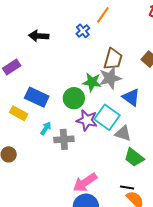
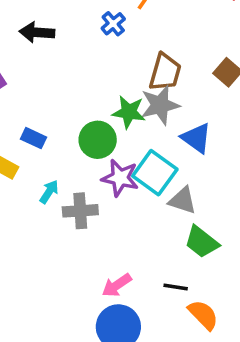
blue rectangle: (37, 97) -> (33, 138), size x0.6
pink arrow: (85, 183) -> (117, 285), size x0.7
black line: (127, 188) -> (176, 287), moved

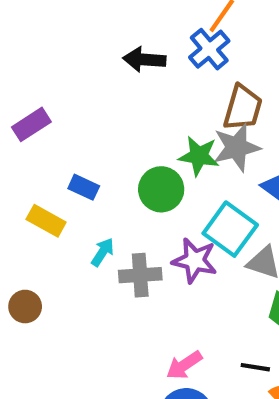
blue cross: (113, 24) -> (209, 49), moved, size x1.4
black arrow: (37, 32) -> (144, 60), moved
purple star: (120, 178) -> (195, 260), moved

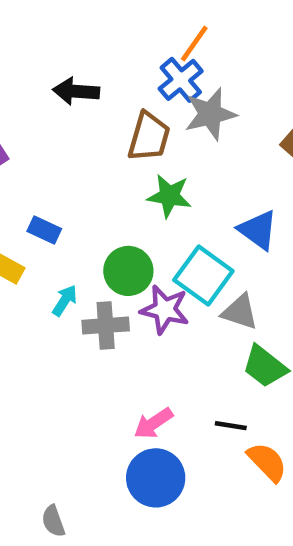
black arrow: (144, 60) -> (76, 91), moved
brown trapezoid: (243, 108) -> (149, 137), moved
gray star: (236, 147) -> (210, 114), moved
green circle: (161, 189) -> (128, 271), moved

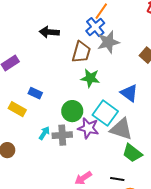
cyan arrow: (65, 300) -> (44, 133), moved
gray triangle: (240, 312) -> (121, 129), size x1.4

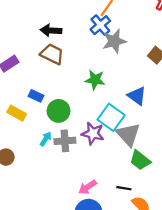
brown trapezoid: (81, 52) -> (52, 54), moved, turned -80
green circle: (72, 111) -> (59, 111), moved
gray triangle: (121, 129) -> (128, 135), turned 30

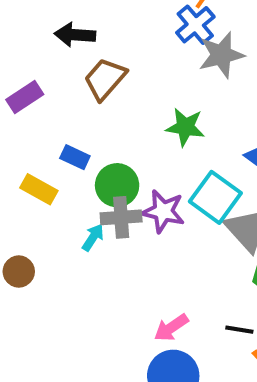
black arrow: (51, 30) -> (75, 35), moved
brown trapezoid: (52, 54) -> (105, 79), turned -75
purple star: (93, 133) -> (163, 211), moved
gray cross: (65, 141) -> (121, 217), moved

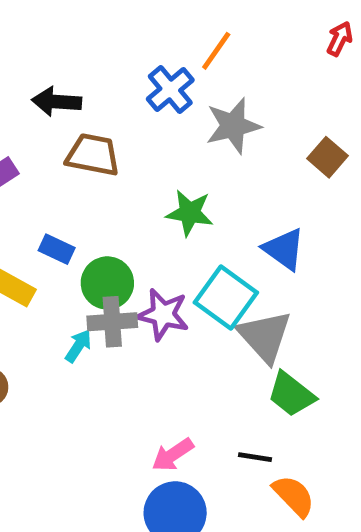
blue cross: (195, 25) -> (170, 90), moved
brown trapezoid: (105, 79) -> (93, 155), turned 60

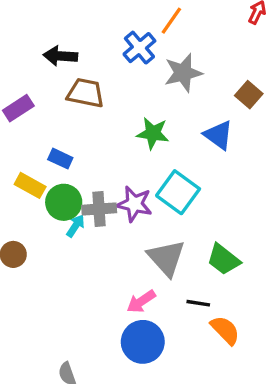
blue triangle: (284, 249) -> (218, 135), moved
green circle: (107, 283) -> (64, 202), moved
gray triangle: (265, 336) -> (166, 258), moved

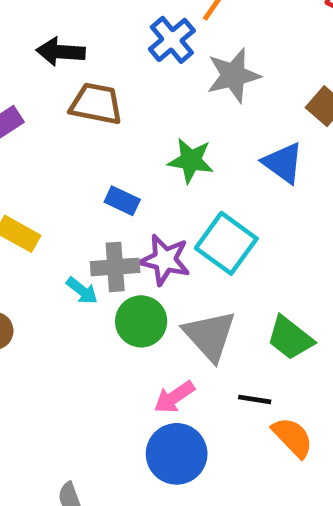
blue rectangle: (60, 159) -> (122, 201), moved
green circle: (64, 202) -> (141, 321), moved
cyan arrow: (75, 226) -> (82, 291), turned 95

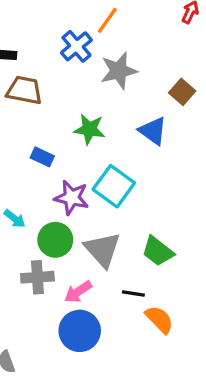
gray cross: (115, 267) -> (37, 277), moved

